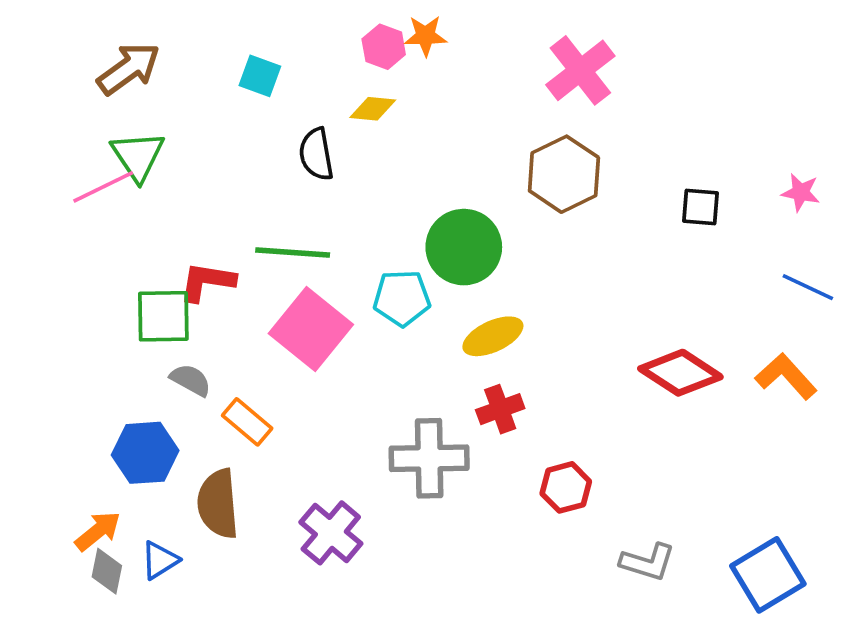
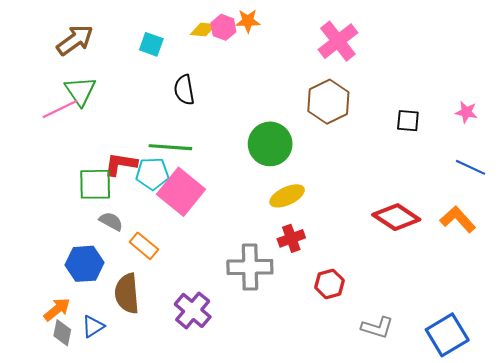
yellow diamond: (373, 109) -> (203, 29), moved
cyan pentagon: (402, 298) -> (152, 174), moved

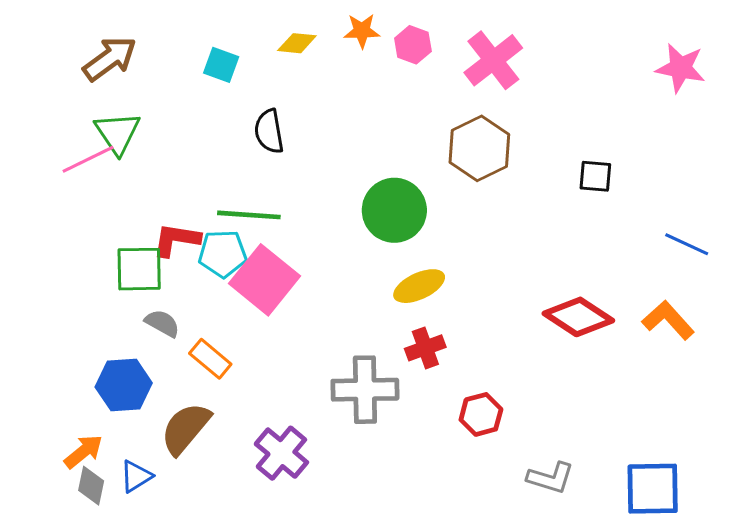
pink hexagon: (223, 27) -> (413, 45), moved
pink star: (466, 112) -> (680, 68), moved, size x1.5
brown semicircle: (127, 293) -> (186, 428), turned 45
blue square: (447, 335) -> (653, 489), turned 30

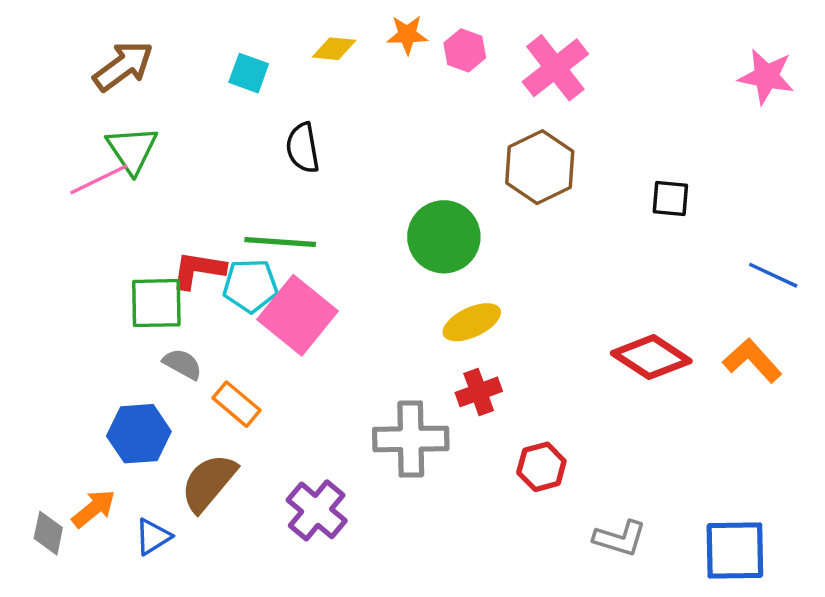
gray diamond: (91, 486) -> (48, 533), moved

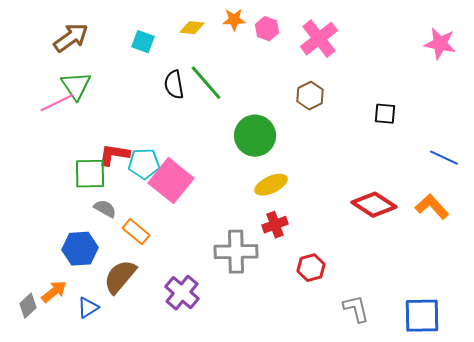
brown hexagon: (540, 167) -> (310, 96), size x0.7
green line: (280, 242) -> (206, 83), moved, turned 45
gray diamond: (48, 533) -> (28, 306), turned 35
gray L-shape: (620, 538) -> (356, 309), turned -120

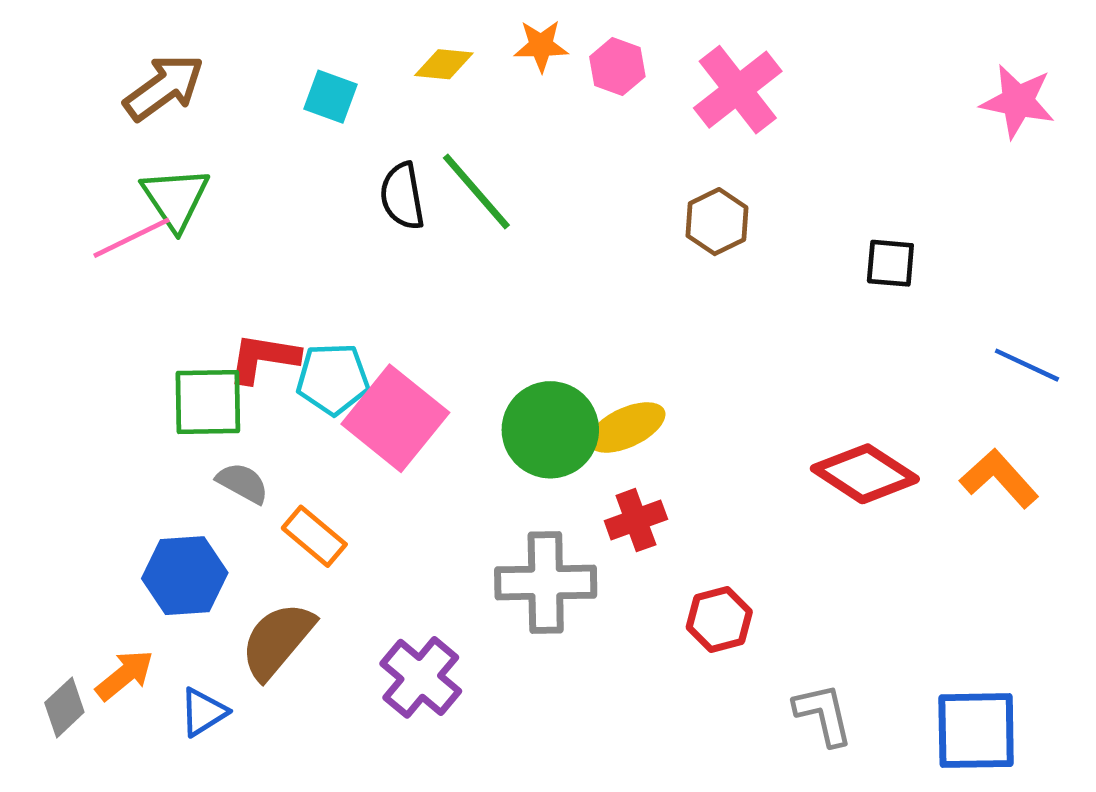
green circle: (255, 136) -> (550, 430), moved

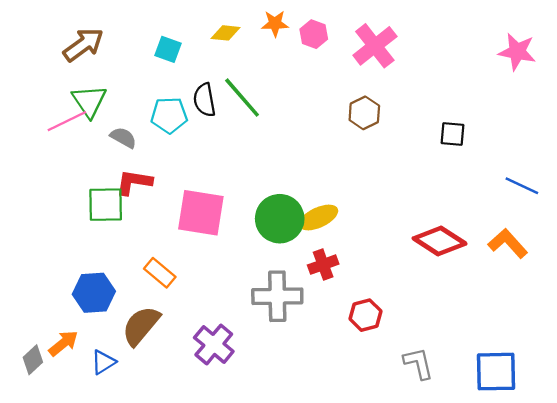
cyan pentagon: (333, 379) -> (169, 115), moved
pink square: (395, 418) -> (201, 213), turned -30
gray semicircle: (243, 483) -> (123, 138), moved

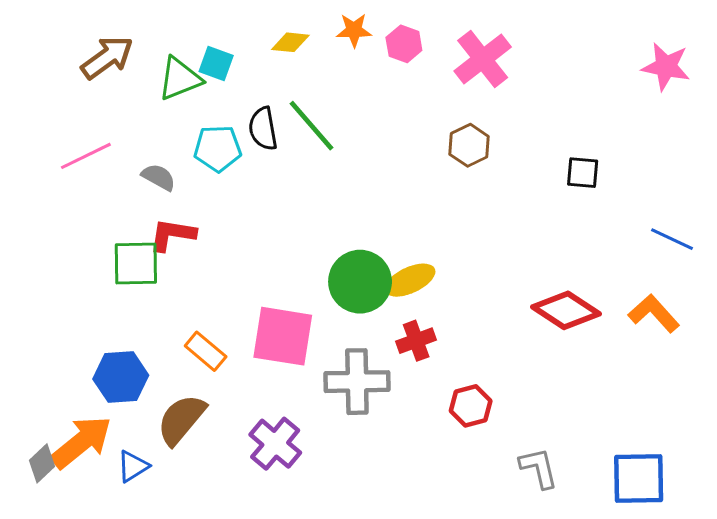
green triangle: (89, 101) -> (180, 79), moved, turned 42
pink square: (201, 213) -> (283, 336), moved
orange arrow: (63, 343) -> (81, 442), size x1.6

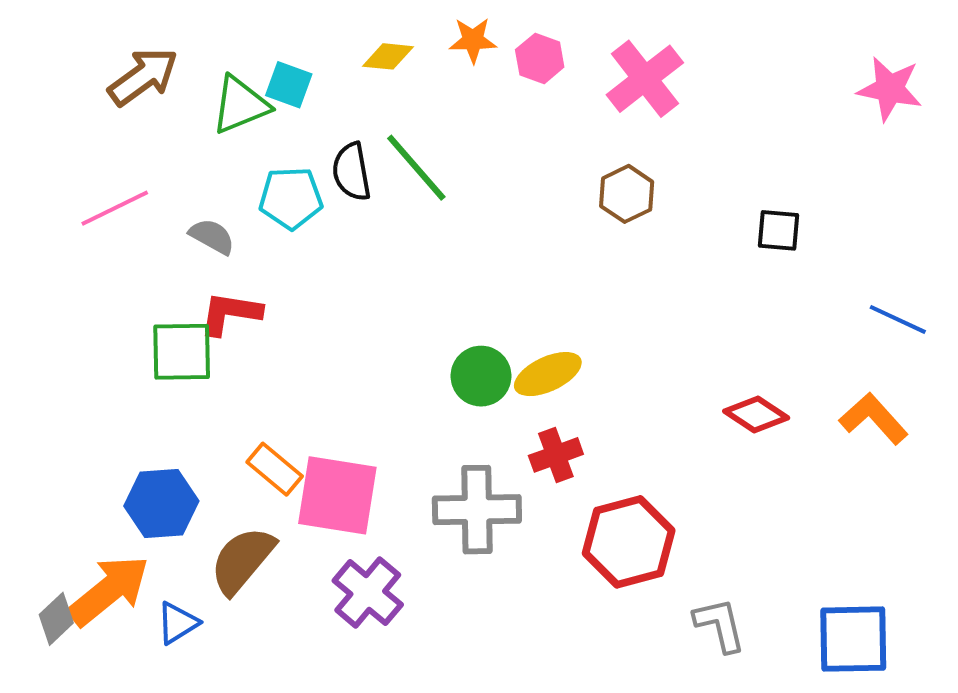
green circle: (360, 282) -> (481, 376), size x0.7
red diamond: (566, 310) -> (756, 414), size x0.7
pink square: (283, 336) -> (337, 495), moved
red hexagon: (471, 406) -> (629, 542), size x1.6

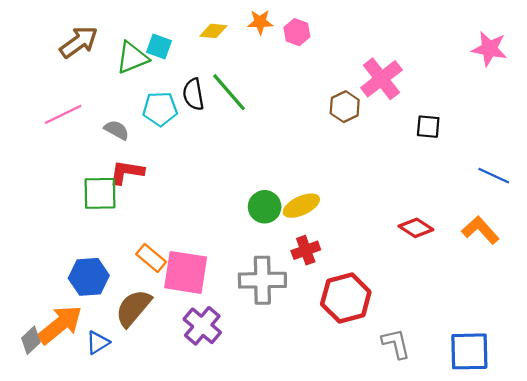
pink cross: (645, 79) -> (381, 79), moved

